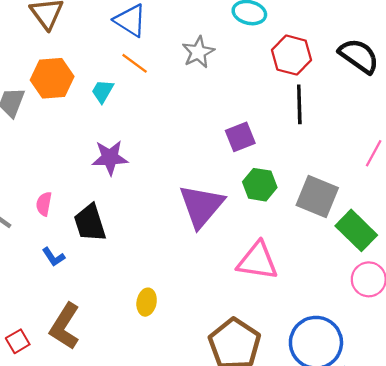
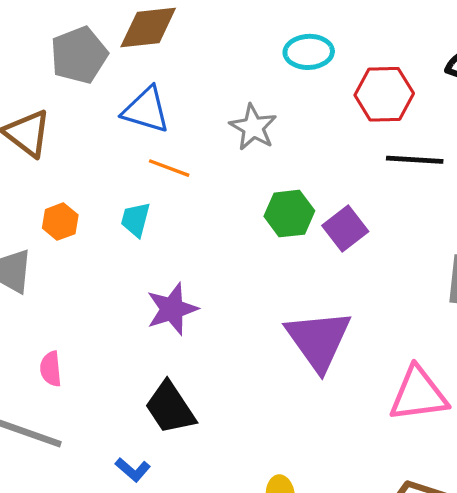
orange hexagon: (52, 78) -> (60, 222), size x0.6
black line: (299, 104) -> (415, 160), turned -69
green hexagon: (260, 185) -> (289, 214), moved
pink semicircle: (44, 204) -> (51, 369), moved

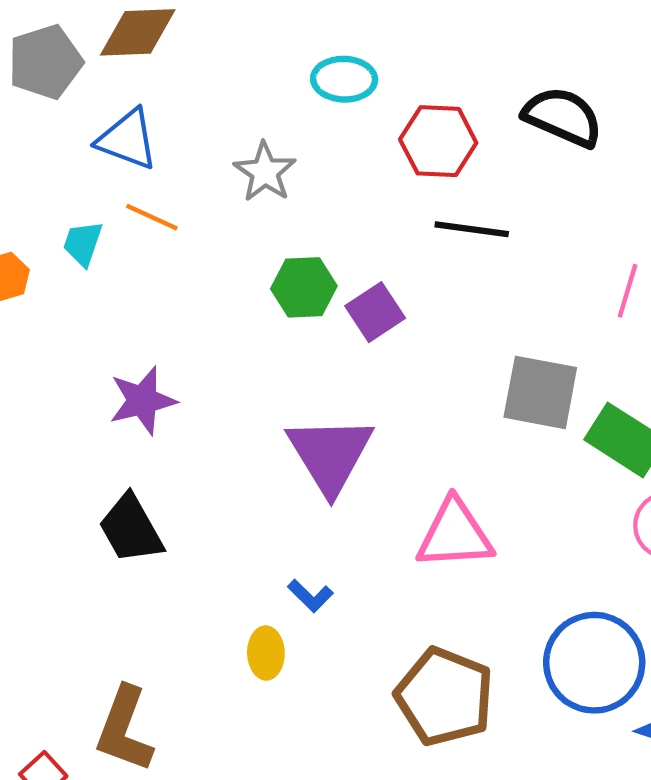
cyan trapezoid: (136, 220) -> (83, 243), moved
blue L-shape: (133, 470) -> (310, 596), moved

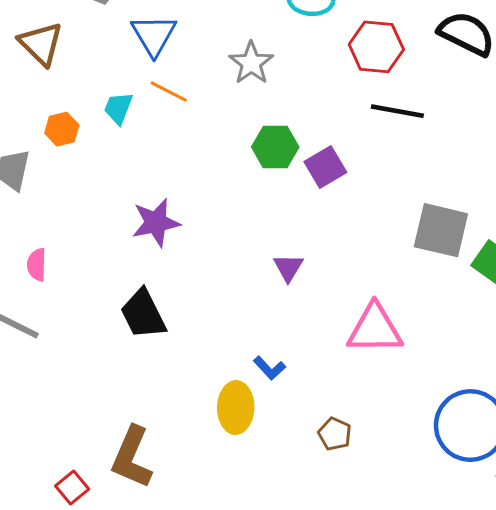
blue triangle: (127, 139) -> (154, 35), turned 36
purple triangle: (330, 454) -> (288, 268), size x0.5
yellow ellipse: (266, 653) -> (236, 408), size x1.4
brown pentagon: (444, 697) -> (335, 434), moved, size x0.5

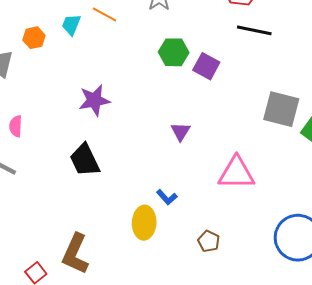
purple square: (325, 167) -> (206, 66), turned -32

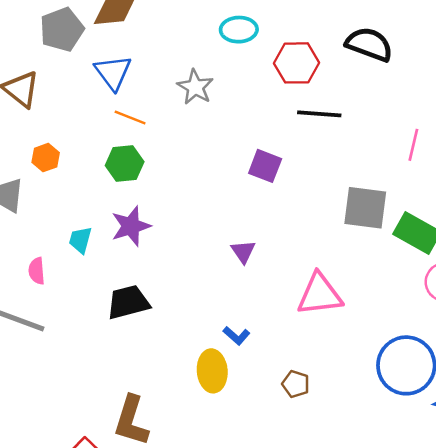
cyan trapezoid: (71, 25) -> (80, 240), moved
green hexagon: (174, 52) -> (125, 164), moved
black trapezoid: (85, 160) -> (128, 302), turned 108

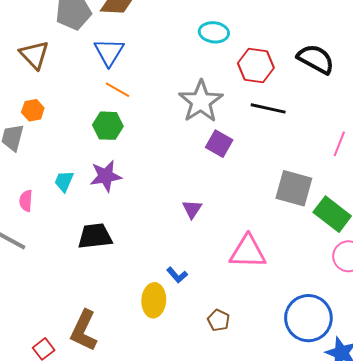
gray star: (195, 87) -> (201, 101), moved, size x1.5
orange hexagon: (46, 158) -> (33, 110), moved

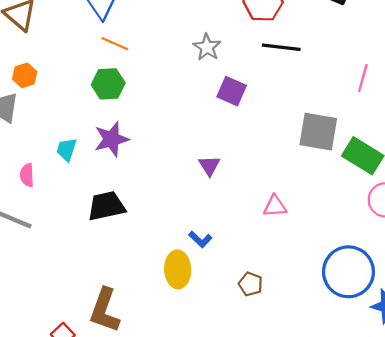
gray star: (201, 101) -> (207, 47), size x0.6
pink triangle: (248, 252) -> (275, 206), size x0.6

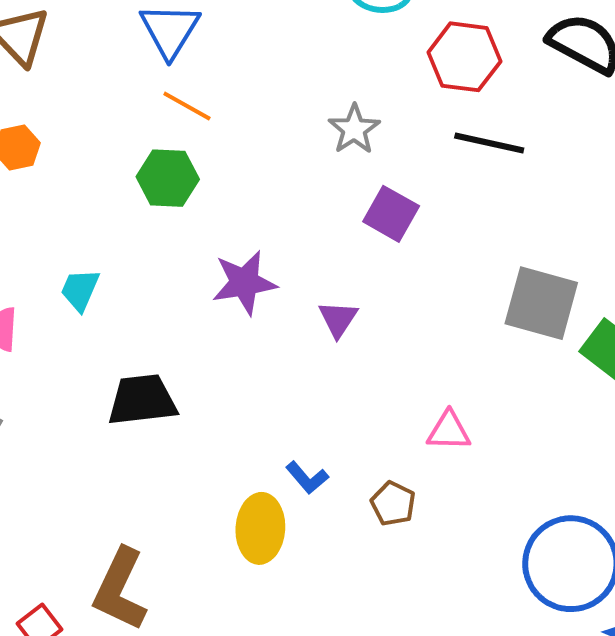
purple star: (111, 139) -> (244, 283), moved
purple triangle: (209, 166) -> (338, 319), moved
brown pentagon: (251, 284) -> (393, 504), moved

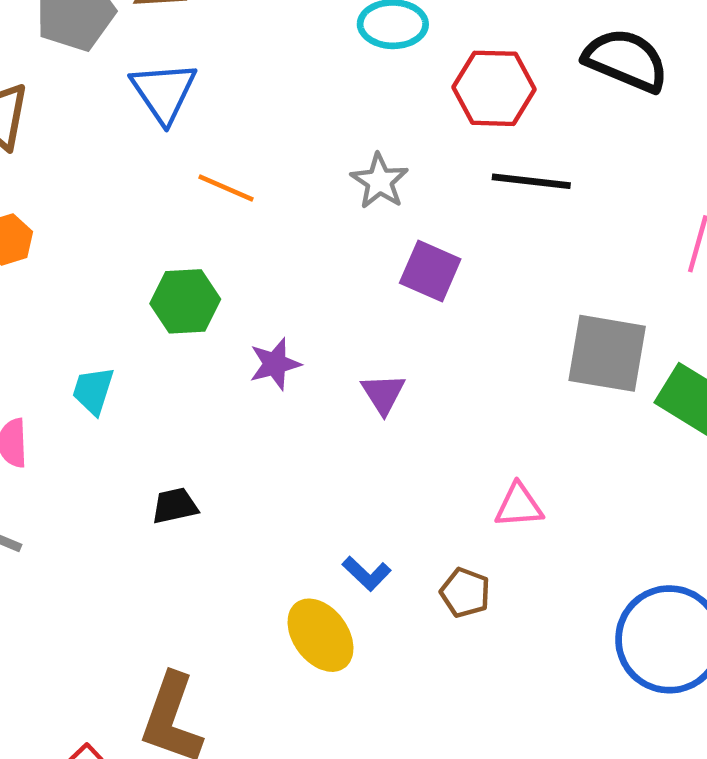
orange line: (187, 106) -> (226, 188), moved
green hexagon: (168, 178) -> (185, 301), moved
purple star: (244, 283) -> (275, 364), size x0.7
black trapezoid: (142, 400) -> (175, 506), size x0.6
yellow ellipse: (260, 528) -> (320, 635), turned -34

